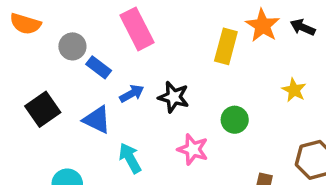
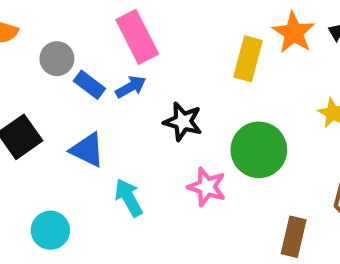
blue arrow: (132, 94) -> (131, 87), moved
green circle: (235, 120) -> (259, 150), size x1.6

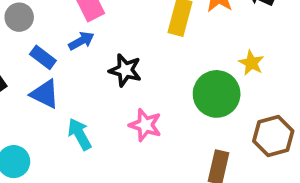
blue rectangle: (89, 85) -> (43, 57), moved
green circle: (259, 150) -> (217, 94), moved

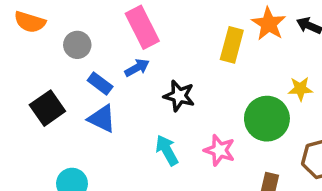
yellow star: (251, 63) -> (300, 89), turned -30
pink star: (145, 125) -> (220, 150), moved
cyan arrow: (79, 134) -> (167, 150), moved

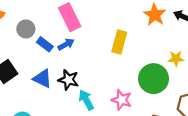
yellow rectangle: (232, 45) -> (119, 42), moved
blue rectangle: (100, 83) -> (45, 44), moved
black star: (179, 96) -> (68, 80), moved

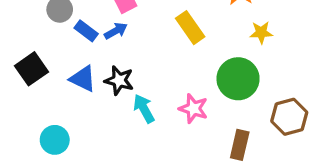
yellow rectangle: (119, 42) -> (190, 28), turned -50
yellow star: (176, 59) -> (261, 33), moved

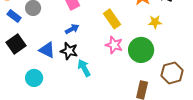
blue rectangle: (86, 31) -> (14, 16), moved
blue arrow: (116, 31) -> (72, 29), moved
pink star: (193, 108) -> (114, 45), moved
cyan circle: (55, 140) -> (34, 78), moved

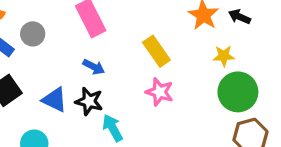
blue arrow: (72, 29) -> (94, 67), turned 56
green circle: (141, 50) -> (238, 92), moved

